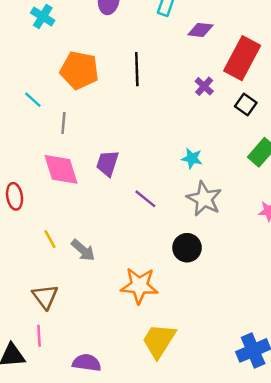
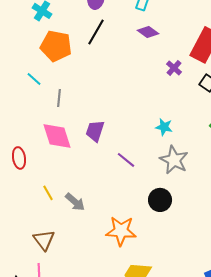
purple diamond: (200, 30) -> (148, 32), moved, turned 30
black line: (137, 69) -> (96, 32), moved, turned 32
orange pentagon: (79, 70) -> (56, 46), moved

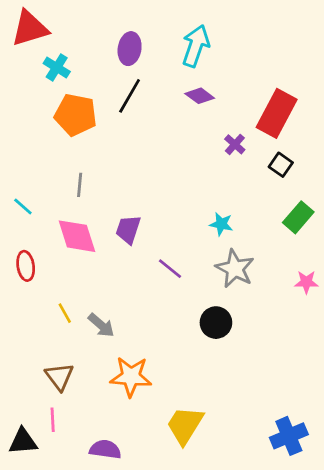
cyan line: (34, 79) -> (23, 207), moved
orange star: (121, 231) -> (131, 377), moved

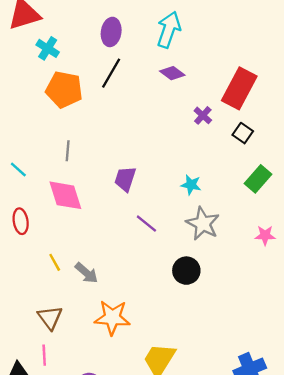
purple trapezoid: (128, 229) -> (125, 179), moved

